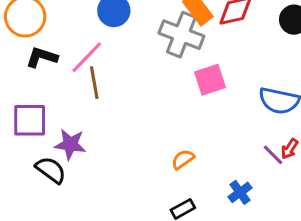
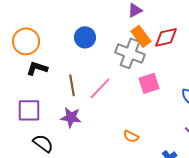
pink line: (87, 57) -> (100, 88), moved
purple star: (70, 144) -> (71, 117), moved
orange semicircle: (183, 159) -> (131, 136), turned -119

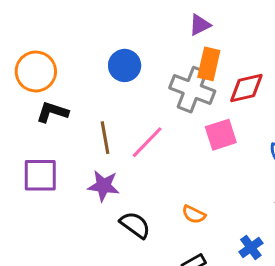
orange rectangle: (141, 36) -> (209, 64), turned 50
red diamond: (166, 37) -> (246, 88), moved
black semicircle: (43, 143) -> (135, 225), moved

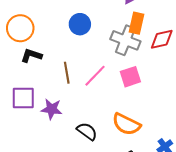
pink square: (221, 135) -> (130, 77), moved
purple star: (103, 186) -> (52, 109), moved
orange semicircle: (194, 214) -> (126, 124), size x1.8

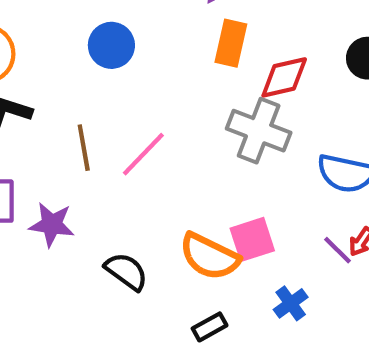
gray cross: (125, 40) -> (259, 131), moved
pink square: (130, 77) -> (252, 239), moved

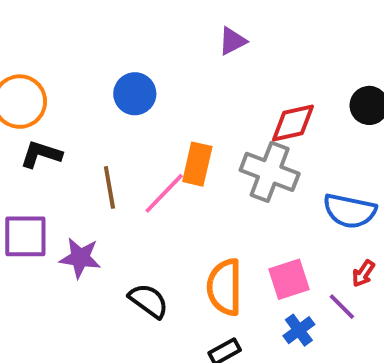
orange rectangle: (231, 43) -> (197, 164), moved
pink square: (252, 239) -> (289, 279), moved
purple line: (338, 250) -> (342, 307), moved
orange semicircle: (210, 257) -> (225, 287), turned 64

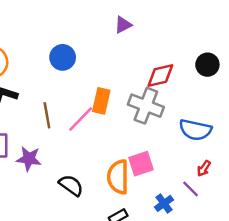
pink square: (289, 279) -> (141, 164), moved

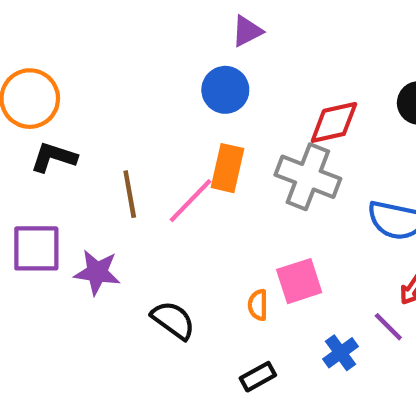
purple triangle: (123, 25) -> (247, 31), moved
blue circle: (63, 57) -> (225, 90), moved
orange semicircle: (118, 177) -> (258, 305), size x0.5

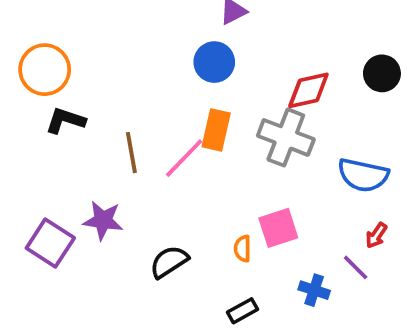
purple square: (36, 248) -> (50, 243), moved, turned 33
black semicircle: (173, 320) -> (169, 262), turned -69
blue cross: (340, 353) -> (314, 290), turned -36

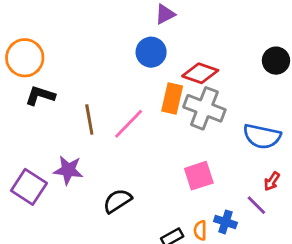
red diamond: (308, 90) -> (200, 73), moved, turned 32
orange rectangle: (216, 130) -> (172, 98), moved
orange semicircle: (243, 249) -> (200, 230), moved

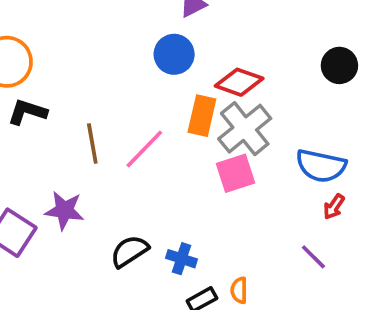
gray cross: (204, 108) -> (245, 129), turned 30
pink square: (199, 176) -> (235, 173), moved
red arrow: (272, 181) -> (334, 207), moved
blue cross: (225, 222) -> (182, 259), moved

